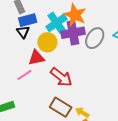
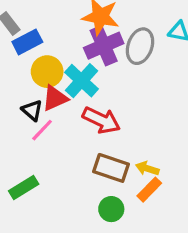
cyan cross: (57, 23) -> (82, 81), moved
black triangle: (23, 32) -> (32, 110), moved
yellow circle: (47, 42) -> (47, 72), moved

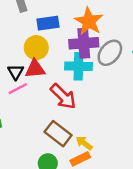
blue rectangle: (27, 42) -> (48, 23), moved
cyan cross: (82, 81) -> (78, 66), moved, turned 30

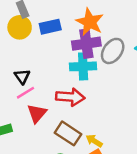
yellow circle: (36, 48) -> (20, 27), moved
red triangle: (35, 69) -> (37, 113), moved, turned -40
red arrow: (63, 96) -> (70, 97), turned -36

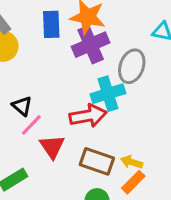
blue rectangle: (50, 27) -> (51, 24), moved, turned -65
gray ellipse: (113, 51) -> (132, 66), moved
cyan cross: (83, 66) -> (108, 94), moved

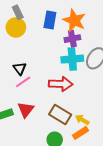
purple cross: (91, 45) -> (72, 39), size x0.7
cyan cross: (108, 94) -> (72, 59), moved
red triangle: (52, 147) -> (26, 110), moved

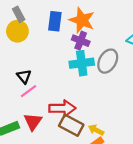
purple cross: (72, 39) -> (81, 41), turned 35
red arrow: (61, 84) -> (62, 108), moved

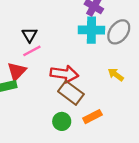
red triangle: (33, 122) -> (17, 71), moved
yellow arrow: (96, 130) -> (116, 75), moved

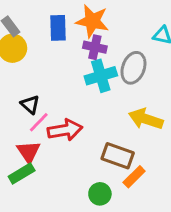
red arrow: (64, 74) -> (65, 130), moved
yellow arrow: (116, 75) -> (146, 119), size x1.6
brown rectangle: (71, 93) -> (118, 156), moved

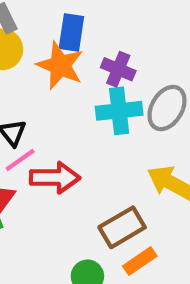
orange star: (92, 21) -> (60, 66), moved
brown rectangle: (118, 156) -> (122, 227), turned -60

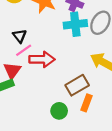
orange rectangle: (140, 261) -> (86, 103), turned -35

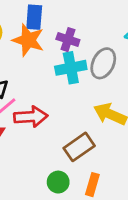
orange rectangle: (86, 103) -> (92, 185), moved

